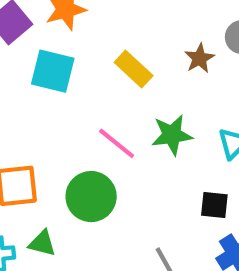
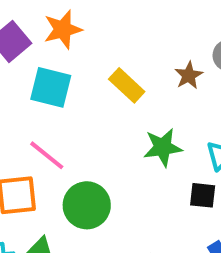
pink line: (117, 143) -> (47, 155), moved
black square: (214, 205) -> (203, 195), moved

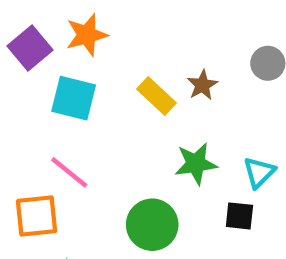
brown star: (189, 75) -> (202, 85), moved
green circle: (87, 205) -> (152, 225), moved

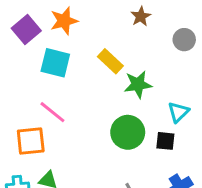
brown star: (202, 85) -> (141, 16), moved
green star: (196, 164) -> (138, 84), moved
green circle: (152, 225) -> (128, 132), moved

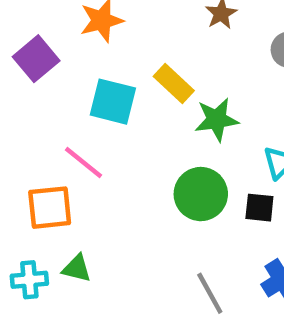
purple square: (26, 29) -> (36, 59), moved
cyan square: (55, 63) -> (113, 102), moved

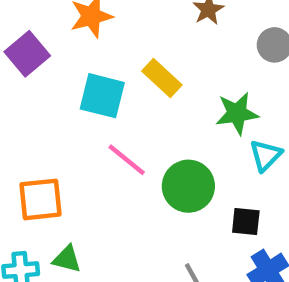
green star: (217, 120) -> (237, 113), moved
pink line: (84, 162) -> (127, 160), moved
black square: (259, 208) -> (246, 222), moved

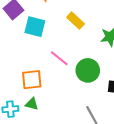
cyan square: (102, 96) -> (35, 27), moved
orange square: (40, 199) -> (32, 80), moved

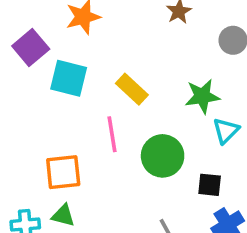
yellow rectangle: (76, 21) -> (132, 89), moved
pink line: (59, 58) -> (112, 134), turned 42

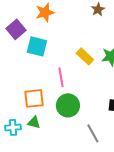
yellow rectangle: (132, 89) -> (85, 56), moved
green circle: (163, 156) -> (68, 105), moved

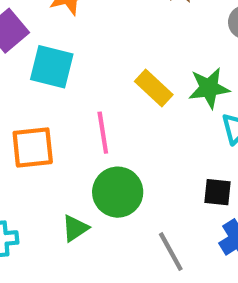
orange square: (34, 98) -> (33, 147), moved
green triangle: (34, 122) -> (75, 228), moved, turned -48

